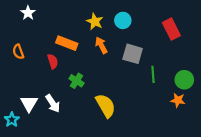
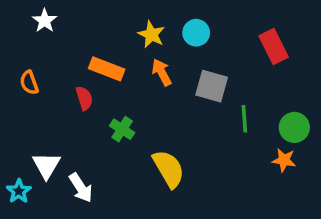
white arrow: (53, 103) -> (81, 188), moved

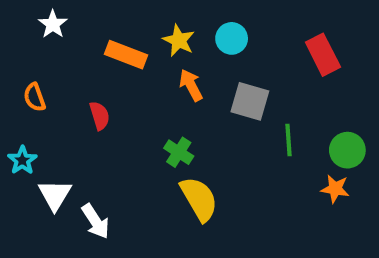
orange rectangle: (107, 69) -> (126, 55), moved
green cross: (122, 129) -> (179, 152), moved
cyan star: (19, 191) -> (22, 160), moved

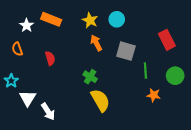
white star: (53, 24) -> (27, 25), moved
orange rectangle: (126, 55) -> (51, 19), moved
red rectangle: (323, 55) -> (167, 40), moved
orange star: (335, 189) -> (154, 95), moved

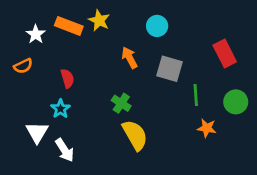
yellow star: (90, 20) -> (99, 20), moved
orange semicircle: (17, 49) -> (23, 66), turned -96
cyan star: (11, 81) -> (60, 109), moved

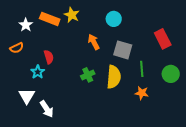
green cross: (121, 103) -> (88, 75), turned 32
cyan star: (60, 109) -> (38, 72), moved
orange star: (207, 128) -> (142, 93), moved
yellow semicircle: (135, 135) -> (114, 77), moved, turned 35

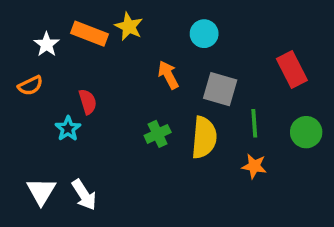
white triangle: (27, 96) -> (41, 191), moved

